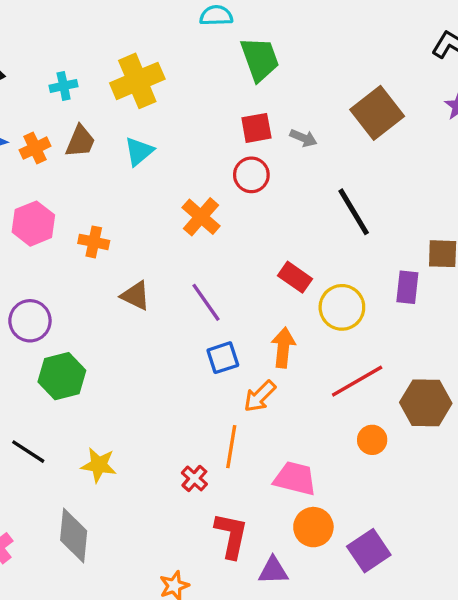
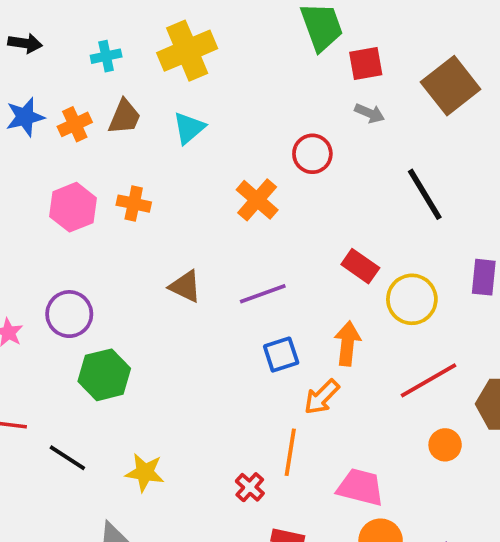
red square: (256, 128) -> (366, 64), moved
orange cross: (94, 242) -> (134, 204), moved
purple line: (206, 302) -> (263, 294), turned -75

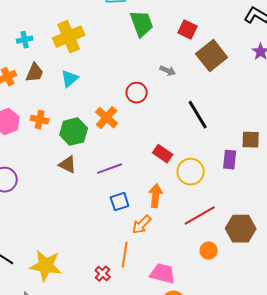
red square: (366, 64) -> (188, 30), moved, turned 36
green hexagon: (104, 375) -> (74, 132), moved
yellow star: (145, 472) -> (46, 266), size x1.5

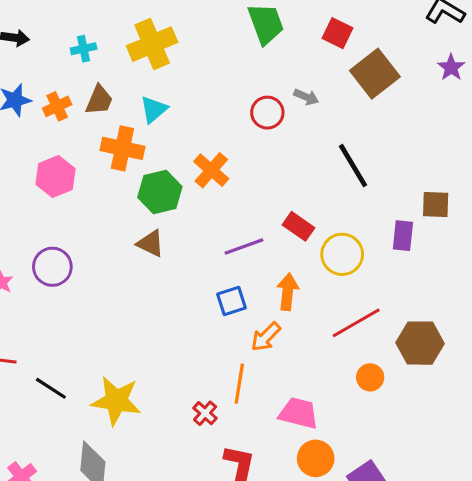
red circle: (137, 93) -> (267, 113), moved
orange cross: (40, 120) -> (122, 148), moved, size x1.5
purple line: (110, 169) -> (244, 247), moved

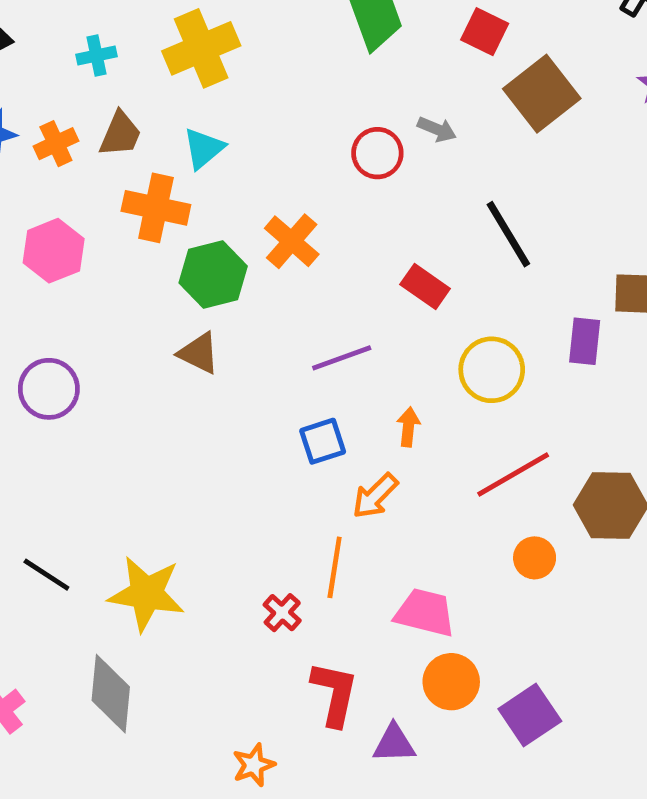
red rectangle: (299, 226) -> (425, 286), moved
orange arrow: (288, 292) -> (408, 427), size x0.7

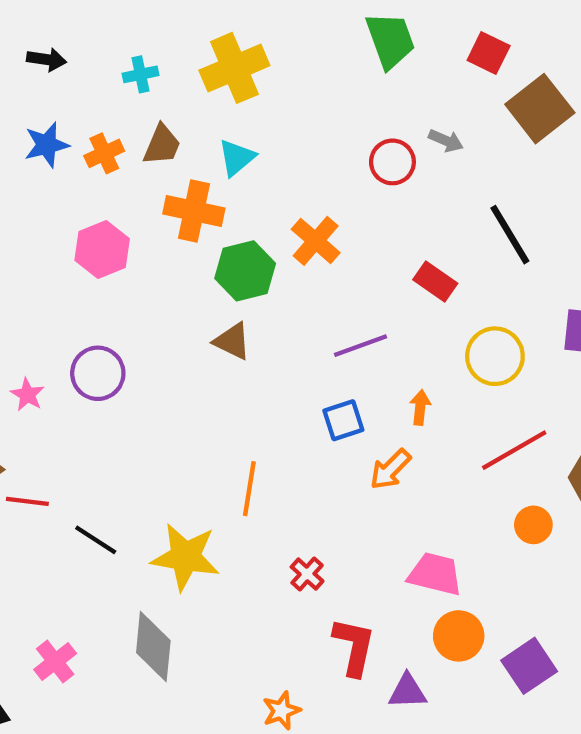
orange line: (335, 567) -> (249, 489), moved

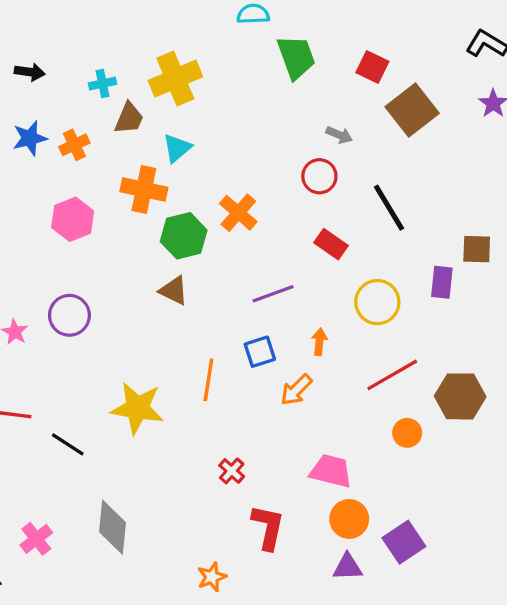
brown trapezoid: (162, 145) -> (129, 118), moved
red circle: (392, 162) -> (319, 176), moved
orange line: (249, 489) -> (208, 380), moved
yellow star: (185, 557) -> (137, 408), moved
purple triangle: (407, 691) -> (348, 567), moved

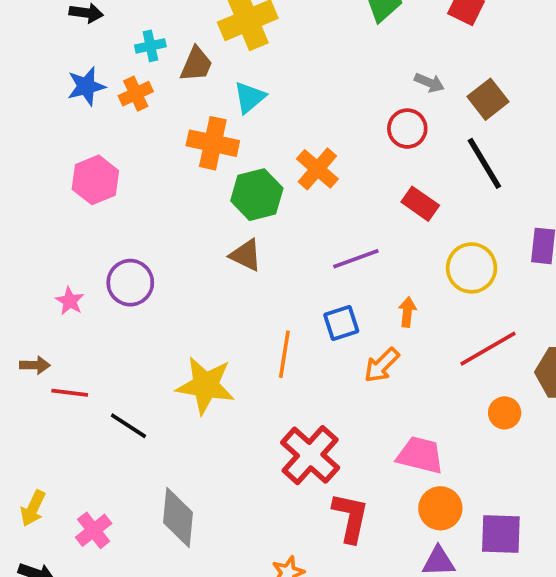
cyan cross: (103, 84) -> (150, 46), moved
brown square: (412, 110) -> (488, 99), moved, size x0.7
pink hexagon: (73, 219) -> (95, 180), moved
red cross: (232, 471) -> (310, 455), size x2.0
purple square: (404, 542) -> (501, 534), turned 36

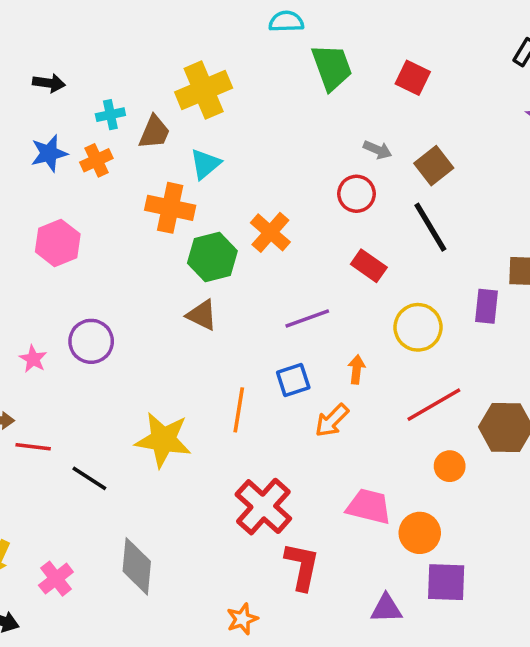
orange circle: (440, 508) -> (420, 533), moved

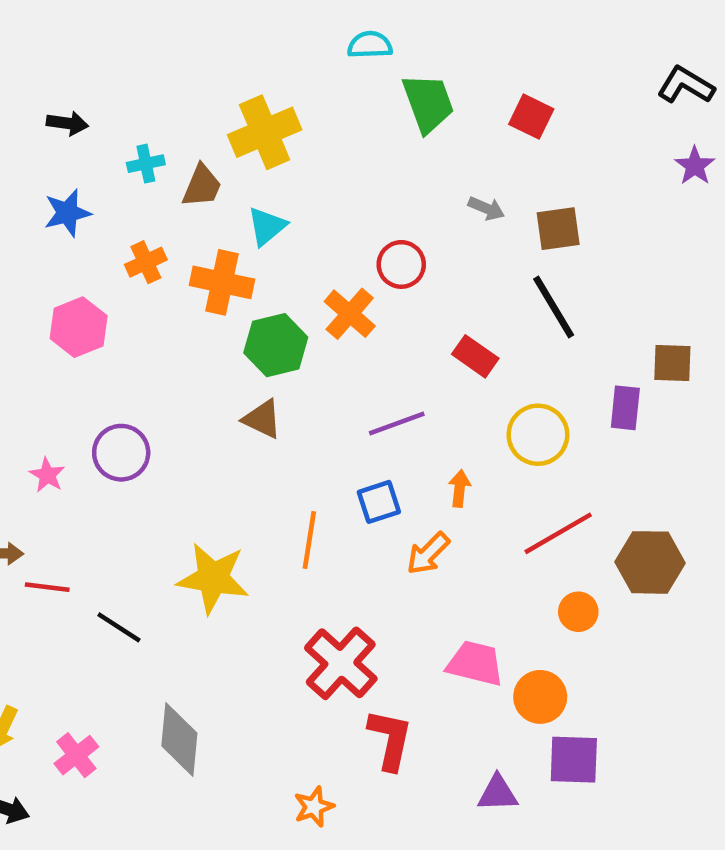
orange cross: (96, 160) -> (146, 262), moved
brown square: (434, 166) -> (558, 229), turned 30
red circle: (356, 194) -> (401, 264), moved

